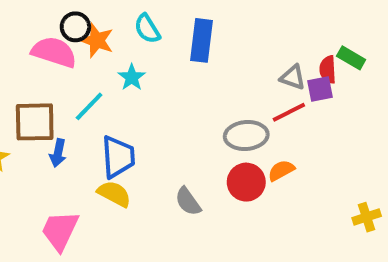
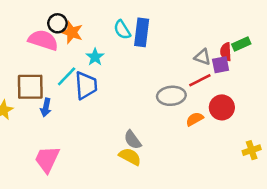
cyan semicircle: (147, 29) -> (122, 30), moved
green rectangle: (351, 58) -> (241, 44), turned -54
blue trapezoid: (118, 157) -> (86, 85), moved
red circle: (246, 182) -> (222, 107), moved
yellow semicircle: (114, 194) -> (130, 157), moved

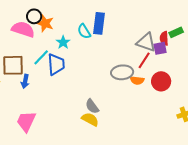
cyan semicircle: (122, 30) -> (84, 31), moved
gray triangle: (202, 57) -> (146, 42), size x1.5
red line: (200, 80) -> (144, 60), turned -30
orange semicircle: (195, 119) -> (137, 80), moved, turned -144

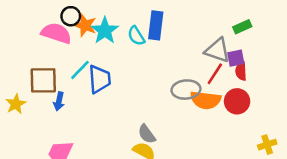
green rectangle: (176, 32) -> (242, 27), moved
red semicircle: (164, 38) -> (241, 71), moved
cyan star: (63, 42) -> (105, 31), moved, size x1.5
orange semicircle: (137, 80) -> (206, 100), size x1.6

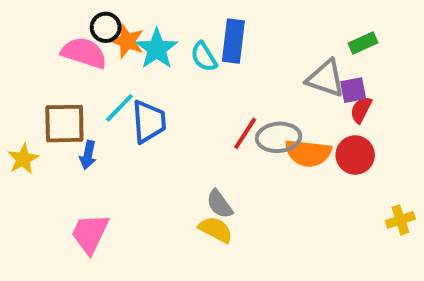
red semicircle: (241, 71) -> (361, 110), turned 30
red line: (215, 74) -> (245, 133), moved

